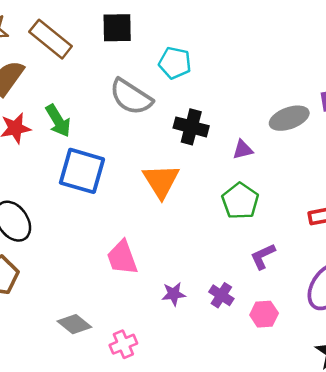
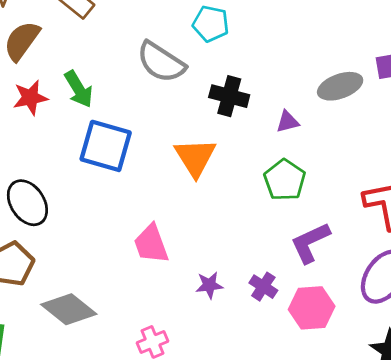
purple L-shape: (263, 256) -> (310, 243), size x1.4
pink hexagon: (264, 314) -> (312, 308), size x1.4
gray diamond: (74, 324) -> (69, 309), moved, size x1.4

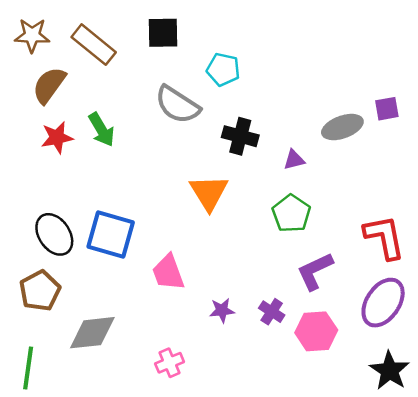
blue square: (106, 146) -> (111, 234), moved
gray diamond: (69, 309) -> (92, 333), turned -45

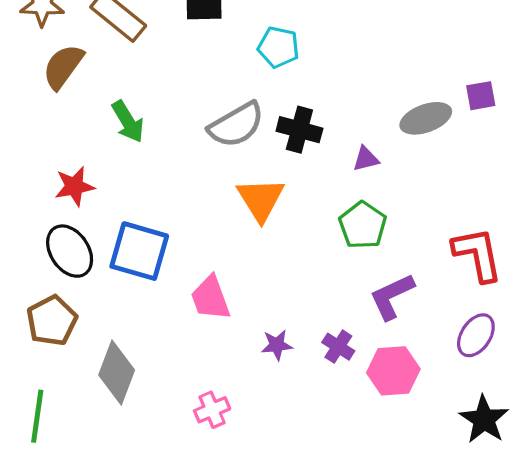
gray semicircle: (177, 105) -> (236, 125), moved, turned -63
red star: (57, 138) -> (74, 186), moved
purple ellipse: (383, 303) -> (476, 335), size x0.7
gray diamond: (92, 333) -> (117, 372), turned -63

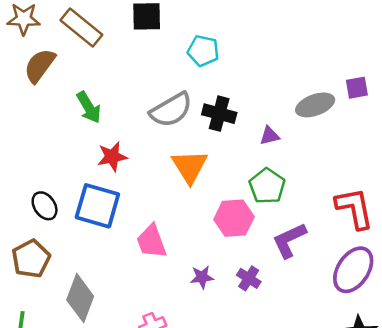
red star: (74, 186) -> (112, 157), moved
black ellipse: (70, 251) -> (45, 206), size x0.7
purple ellipse: (476, 335) -> (353, 270), size x1.4
pink hexagon: (393, 371) -> (234, 218), moved

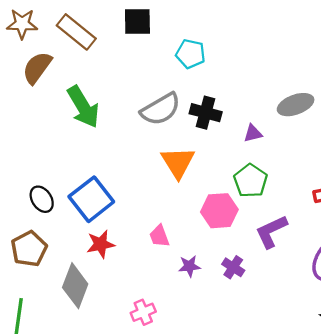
green arrow: (89, 107) -> (83, 107), size x1.4
red star: (112, 157) -> (101, 244), moved
blue square: (97, 206) -> (91, 199), turned 36
pink trapezoid: (152, 241) -> (159, 236), moved, size x0.7

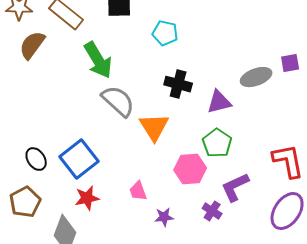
green arrow: (83, 107) -> (98, 60), moved
gray semicircle: (161, 109) -> (118, 101), moved, turned -108
purple triangle: (253, 133) -> (219, 102), size x1.5
purple cross: (233, 267) -> (212, 211), moved

